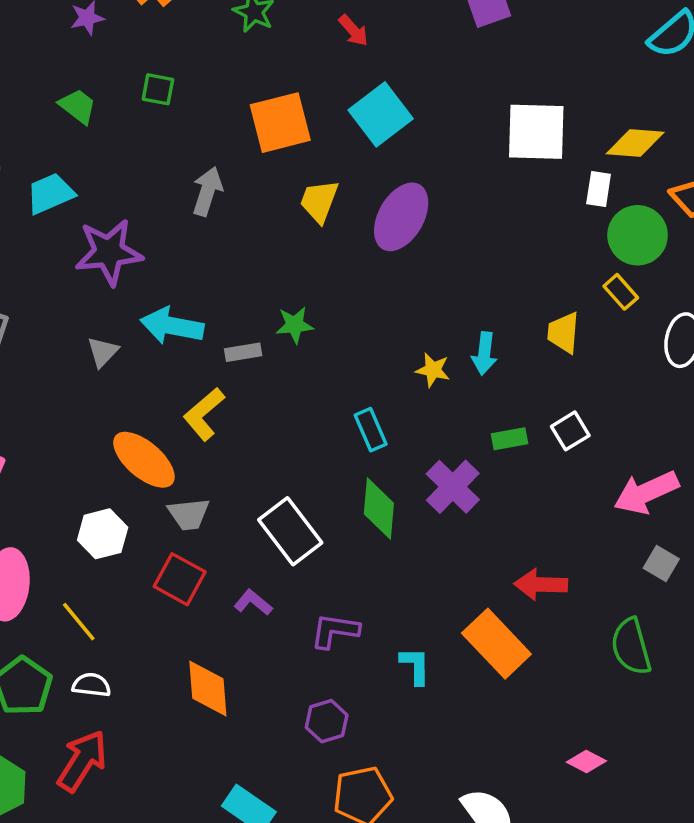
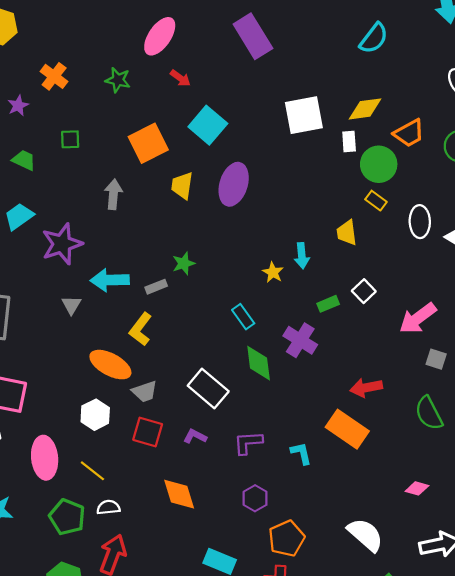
yellow star: (433, 370) -> (273, 272), turned 30

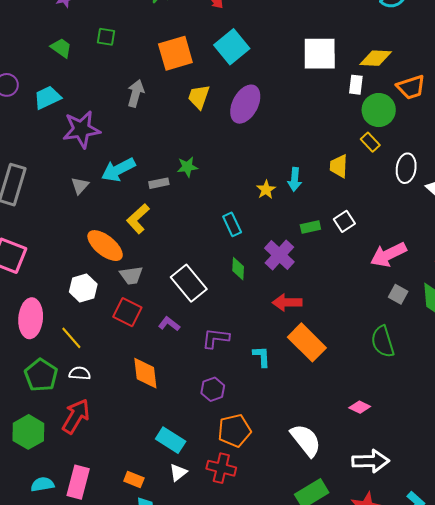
cyan arrow: (110, 280) -> (118, 170), turned -36
green diamond: (259, 363) -> (238, 269), size x0.7
red arrow: (366, 388) -> (287, 302), moved

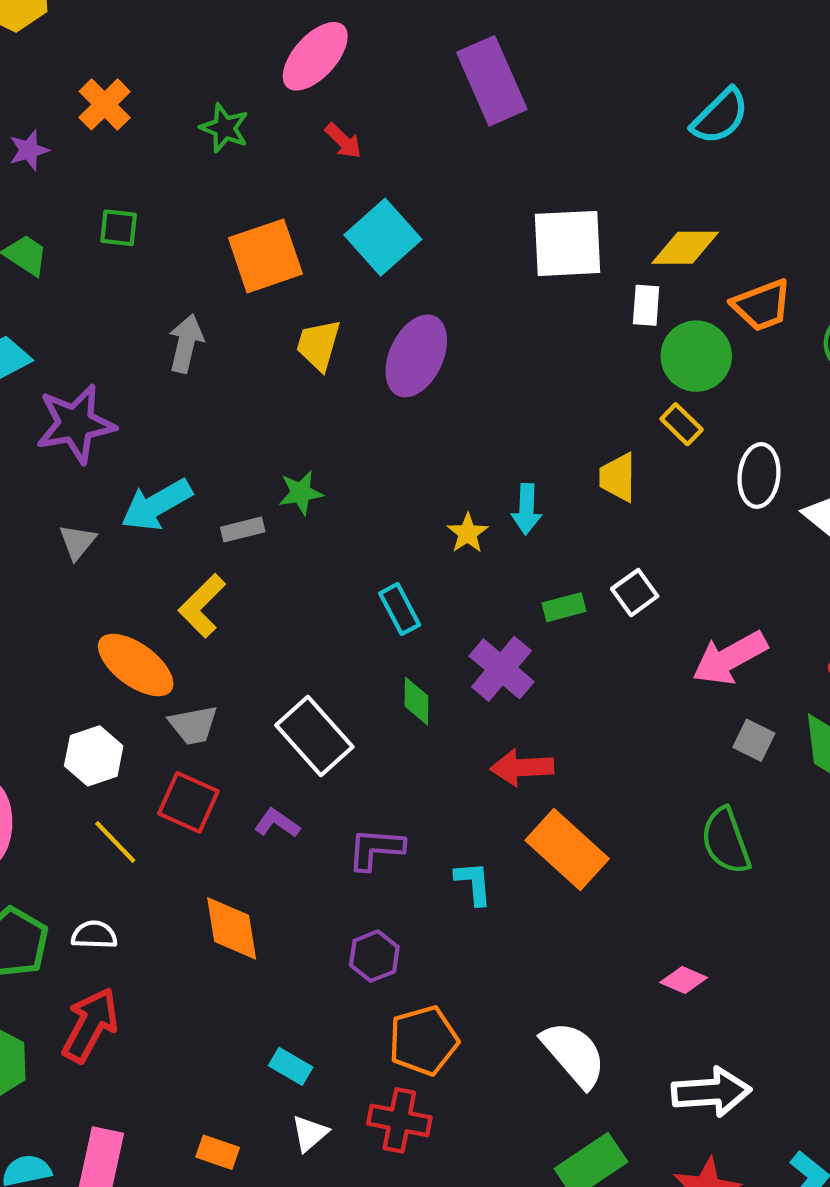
yellow line: (71, 338) -> (115, 842), moved
cyan rectangle: (171, 440) -> (291, 1066), size x0.7

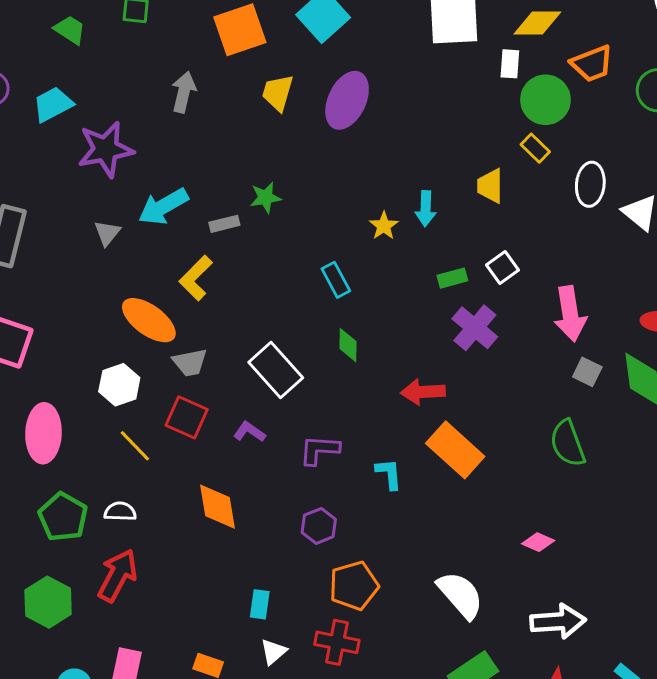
pink arrow: (730, 658) -> (570, 314), turned -70
purple cross: (501, 669) -> (475, 328), moved
cyan rectangle: (291, 1066) -> (260, 604), turned 68

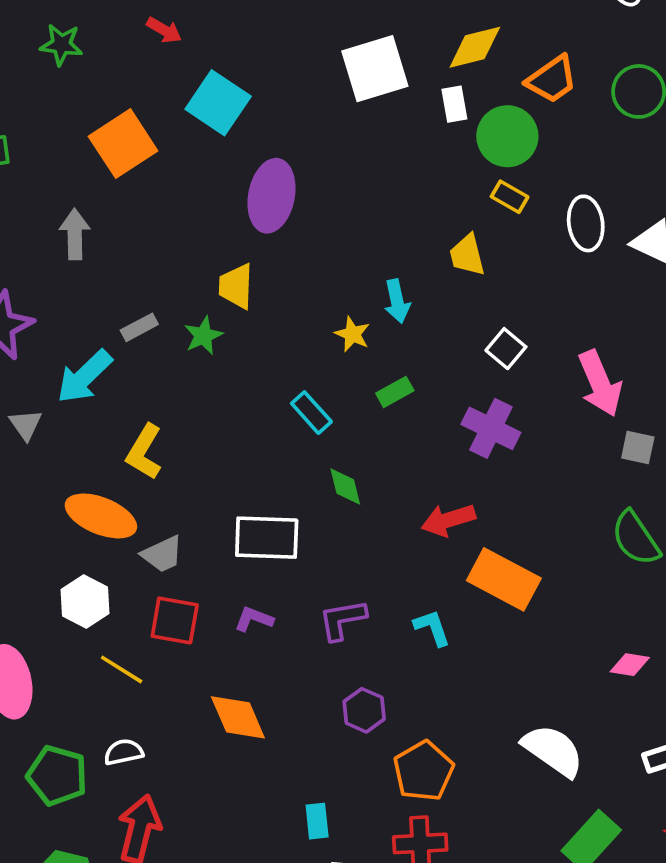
yellow trapezoid: (278, 93) -> (236, 286), moved
gray rectangle: (224, 224) -> (139, 327), moved
green rectangle: (452, 278) -> (395, 392), moved
white rectangle: (276, 370) -> (267, 538), turned -32

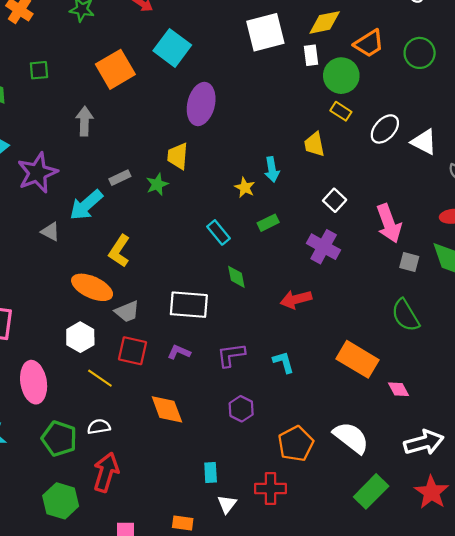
white ellipse: (586, 223) -> (385, 129), turned 48
gray triangle: (26, 425) -> (50, 232), turned -30
orange rectangle: (504, 579) -> (358, 359), moved
pink diamond: (630, 665) -> (399, 389), turned 50
orange pentagon: (423, 771) -> (296, 444), moved

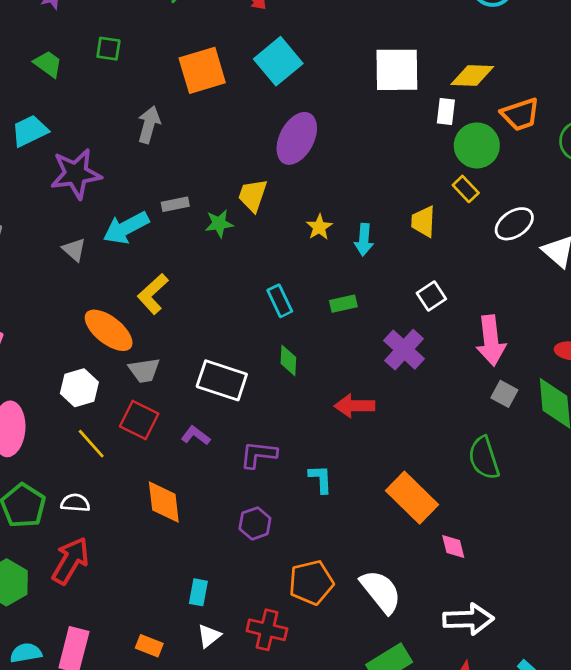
yellow star: (245, 188) -> (319, 227), moved

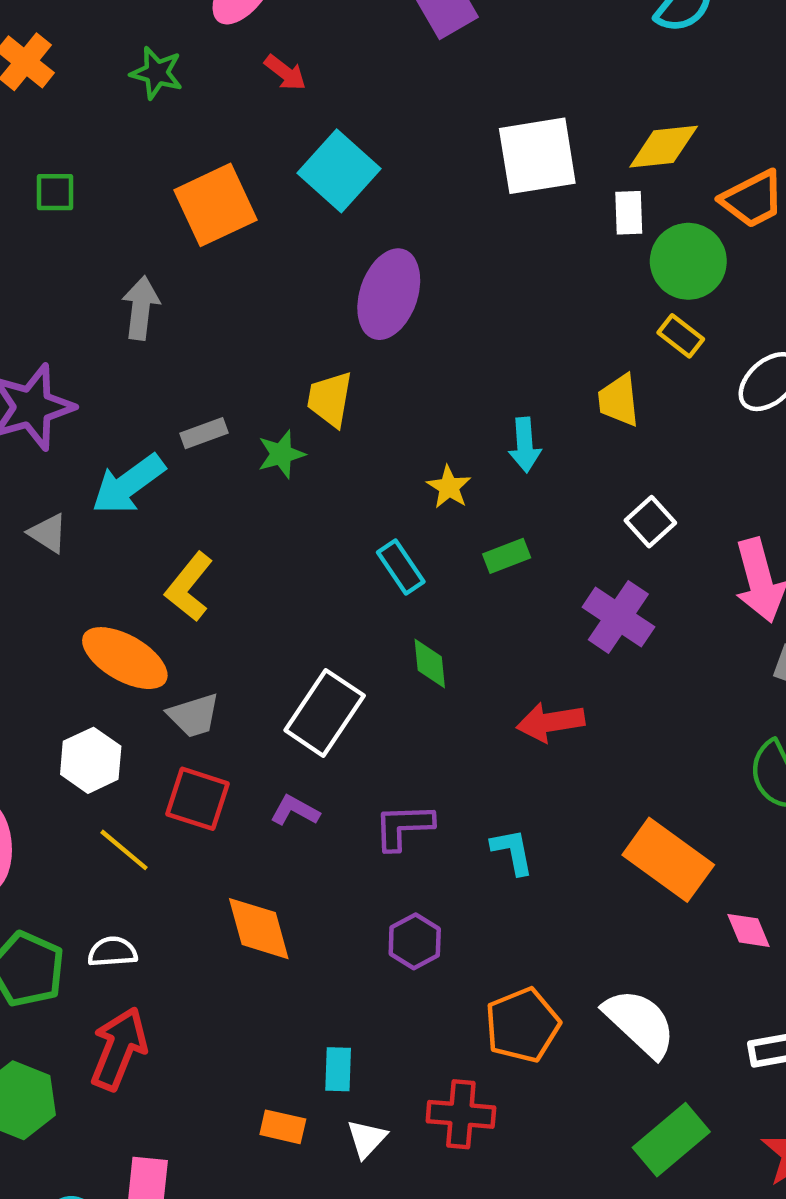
yellow star: (319, 227) -> (449, 487), moved
white rectangle: (222, 380) -> (325, 713), turned -66
orange rectangle: (149, 646) -> (283, 1127), moved

